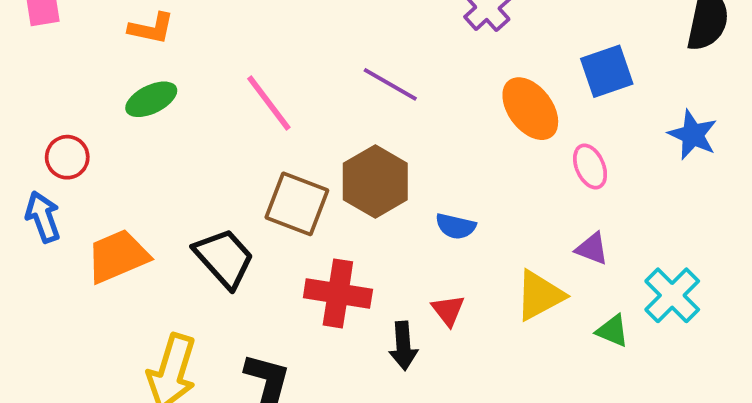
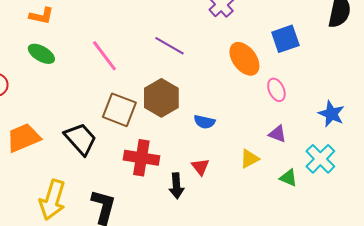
green ellipse: (151, 99) -> (41, 54), turned 56
blue star: (693, 135) -> (331, 114), moved
yellow triangle: (540, 295) -> (249, 159), size x0.7

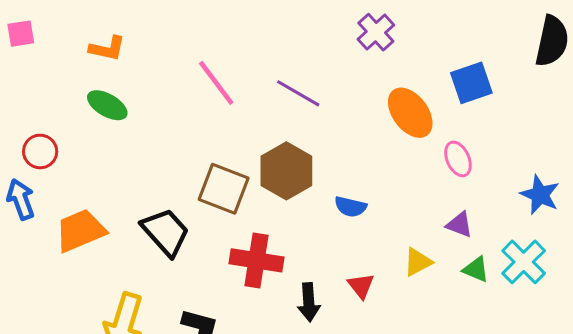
pink line: (104, 56) -> (216, 83), moved
red triangle: (200, 167) -> (361, 286), moved
green triangle: (288, 178) -> (476, 269), moved

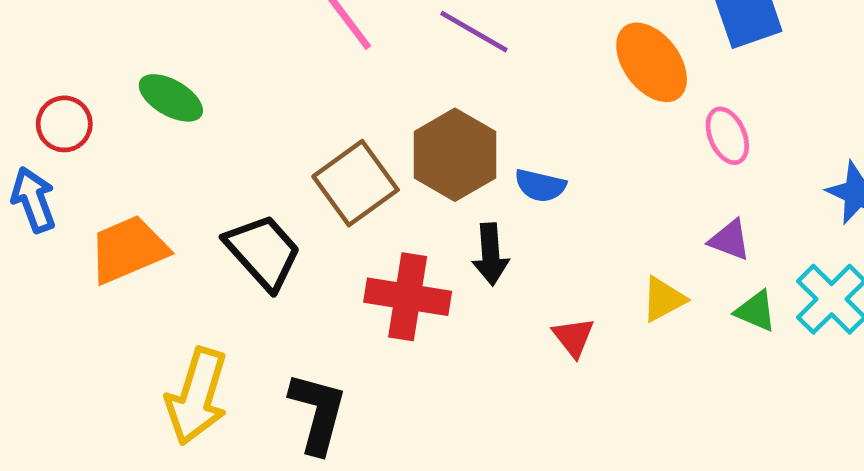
green ellipse: (107, 105) -> (171, 98), moved
brown square: (224, 189) -> (356, 183), turned 33
blue semicircle: (351, 207) -> (540, 186), moved
black arrow: (309, 302) -> (491, 254), moved

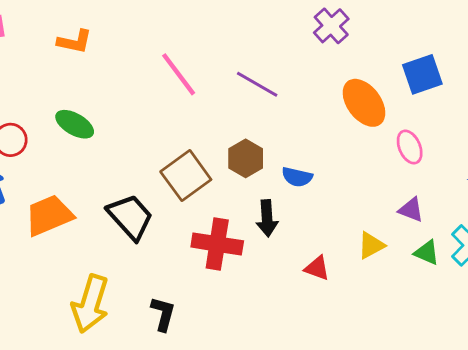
brown hexagon: (455, 155) -> (246, 158), size x0.7
red triangle: (573, 337) -> (317, 268), turned -32
black L-shape: (318, 413) -> (163, 314), size x0.7

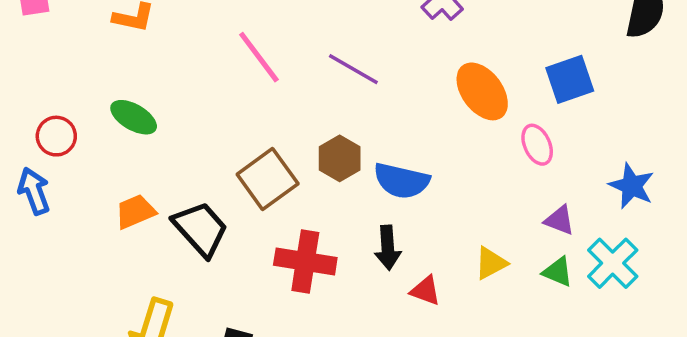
blue square: (422, 74) -> (570, 79), moved
blue semicircle: (297, 177) -> (401, 181), size x1.5
purple triangle: (411, 210) -> (559, 220), moved
orange trapezoid: (49, 215) -> (135, 212), moved, size x0.7
black arrow: (267, 218) -> (388, 248), moved

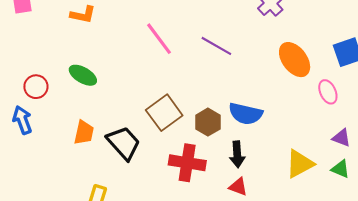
brown hexagon: (340, 158) -> (208, 122), moved
orange trapezoid: (135, 212) -> (84, 133), turned 125
yellow triangle: (491, 263) -> (300, 164), size x1.4
red triangle: (426, 291) -> (238, 187), moved

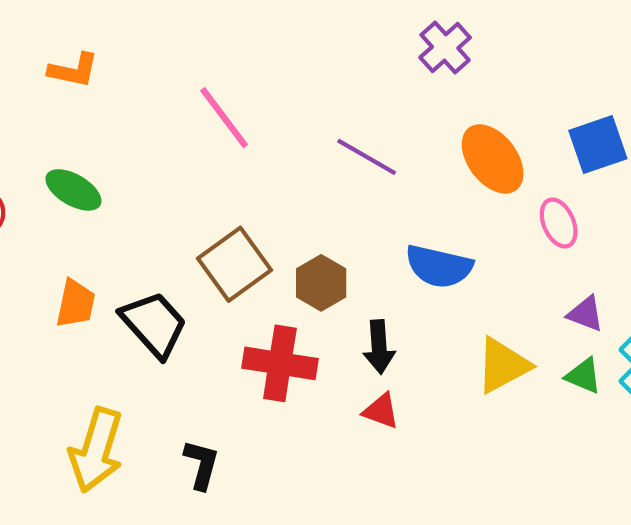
purple line: (216, 46) -> (367, 157), moved
blue semicircle: (246, 114) -> (439, 266), moved

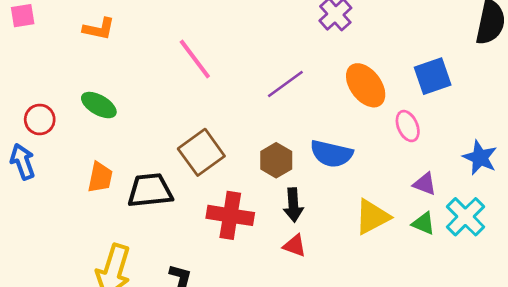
purple line: (367, 157) -> (285, 84), turned -66
brown hexagon: (321, 283) -> (276, 160), moved
black trapezoid: (154, 324) -> (150, 190), turned -54

